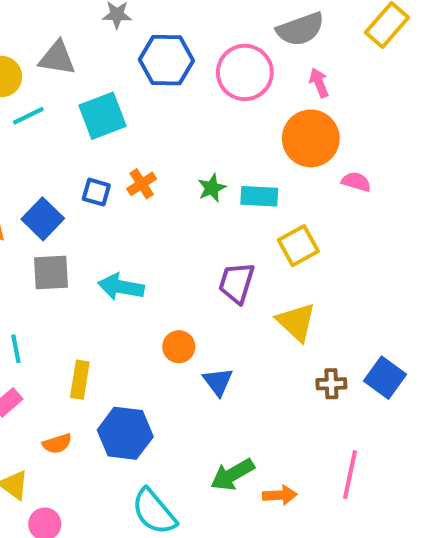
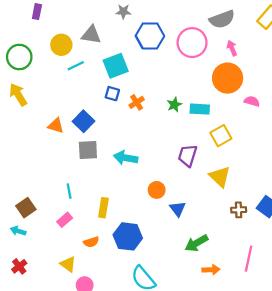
blue square: (96, 192) -> (112, 94), moved
green arrow: (232, 475) -> (197, 243), moved

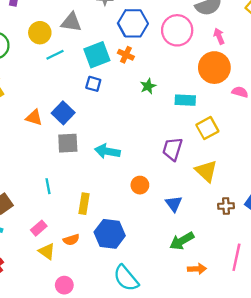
orange cross: (137, 102) -> (126, 55), moved, turned -32
green star: (174, 105) -> (148, 86), moved
blue triangle: (178, 209) -> (174, 204), moved
pink rectangle: (65, 220) -> (39, 228), moved
yellow triangle: (68, 264) -> (47, 251), moved

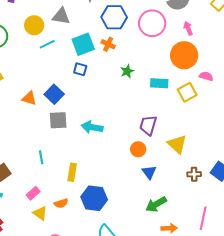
yellow square: (207, 128) -> (187, 92), moved
orange circle: (140, 185) -> (138, 149), moved

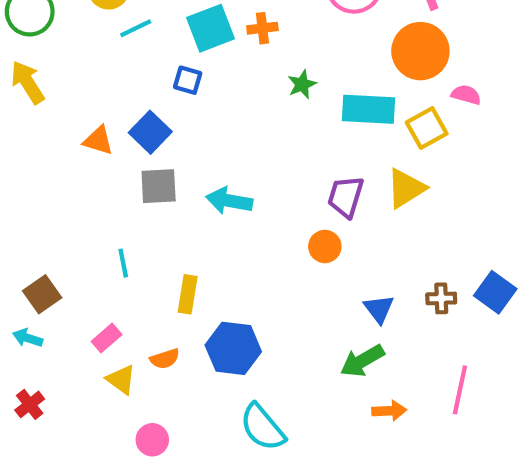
orange cross: (108, 44) -> (262, 28), turned -32
blue square: (80, 69) -> (188, 80), moved
cyan rectangle: (159, 83) -> (368, 109), size x1.4
yellow triangle: (177, 144) -> (406, 188), moved, turned 45
blue triangle: (149, 172) -> (379, 309), moved

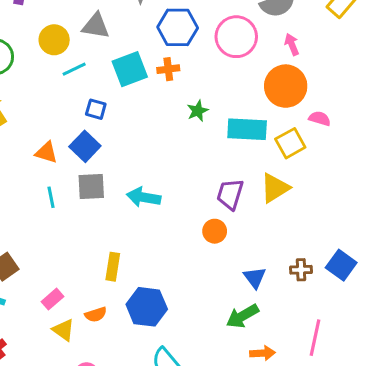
blue square: (188, 80) -> (96, 109), moved
cyan line: (123, 263) -> (51, 197), moved

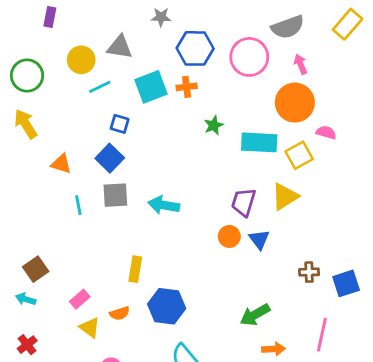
orange triangle: (46, 152) -> (61, 164), moved
blue square: (341, 265) -> (346, 283), moved, turned 36
blue triangle: (255, 277) -> (259, 239), moved

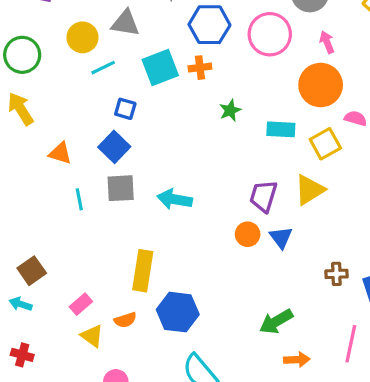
cyan rectangle: (259, 142) -> (281, 129), size x0.7
yellow rectangle: (135, 269) -> (143, 271), size x1.4
red cross: (27, 345) -> (22, 355), turned -36

